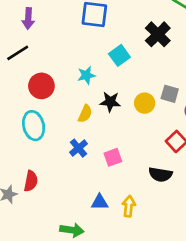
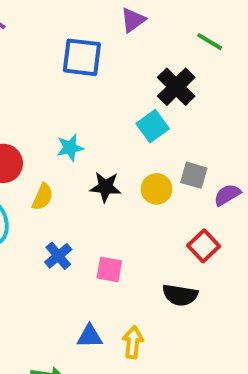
cyan square: (119, 55) -> (153, 126), moved
yellow semicircle: (85, 114) -> (43, 197), moved
pink square: (113, 157) -> (109, 269), turned 30

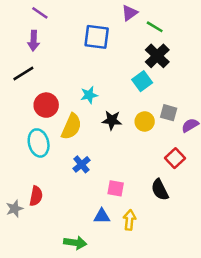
green line: (210, 42) -> (155, 27), moved
yellow semicircle: (43, 197) -> (71, 127), size x1.5
pink square: (109, 269) -> (116, 188), moved
black semicircle: (180, 295) -> (160, 190), turned 55

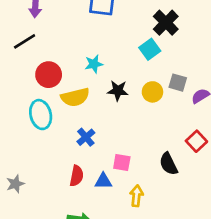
yellow semicircle: (71, 127) -> (75, 97), turned 52
red square: (175, 158) -> (196, 141), moved
red semicircle: (36, 196) -> (77, 176), moved
blue triangle: (102, 216) -> (103, 181), moved

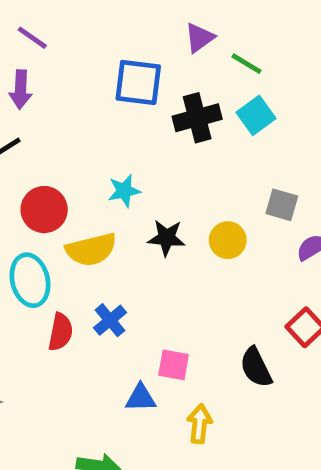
black cross: (166, 23) -> (197, 118), moved, turned 30
cyan square: (150, 49) -> (256, 115), moved
gray square: (178, 83) -> (282, 205), moved
red semicircle: (77, 176) -> (61, 332), moved

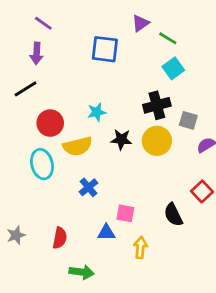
black cross: (197, 118) -> (157, 105), moved
yellow circle: (228, 240) -> (157, 141), size x1.4
red semicircle: (61, 332) -> (60, 238), moved

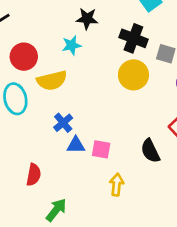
black cross: (157, 105) -> (133, 38), turned 36
black star: (121, 139) -> (87, 19), moved
blue triangle: (106, 232) -> (76, 145), moved
green arrow: (82, 272) -> (56, 210), turned -60

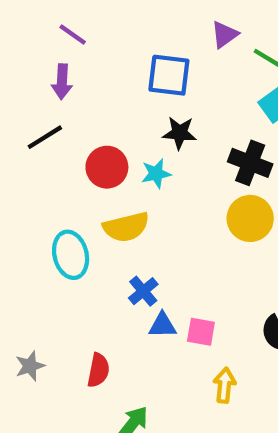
red circle: (24, 57) -> (107, 167), moved

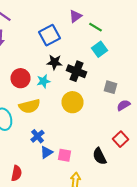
blue square: (169, 75) -> (50, 35), turned -35
black cross: (250, 163) -> (76, 71), moved
yellow circle: (250, 218) -> (72, 102), moved
blue triangle: (162, 325) -> (46, 152), turned -32

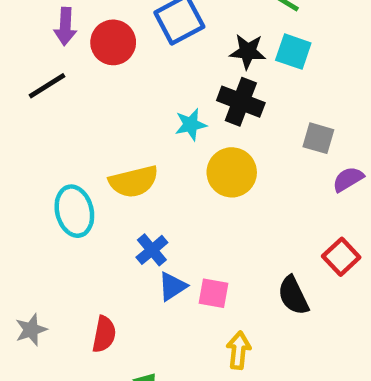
cyan square: (100, 49) -> (293, 52), turned -35
black star: (54, 62) -> (248, 52), moved
red circle: (20, 78) -> (113, 42), moved
cyan star: (44, 81) -> (191, 124), moved

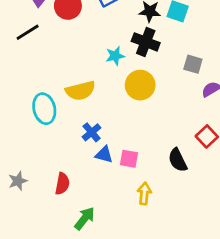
blue triangle: (172, 286) -> (104, 155), turned 48

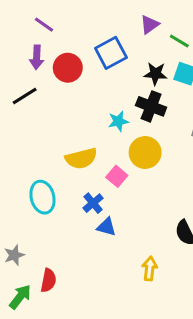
cyan ellipse: (44, 109) -> (42, 197), moved
pink square: (129, 159) -> (117, 176), moved, turned 30
red semicircle: (62, 184) -> (48, 280), moved
green arrow: (85, 218) -> (20, 297), moved

